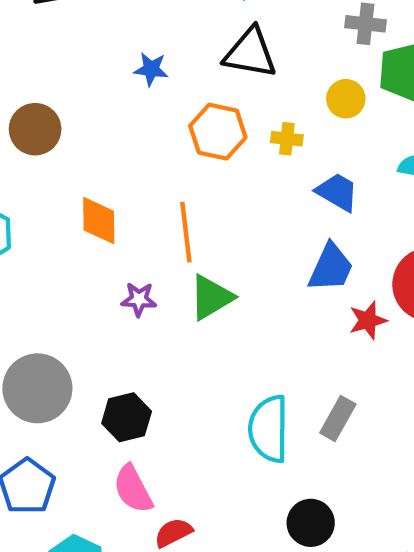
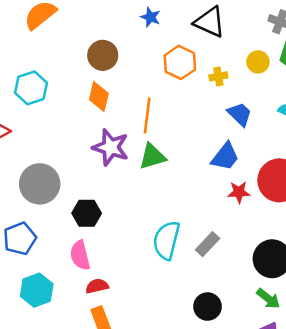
brown circle: (35, 129) -> (103, 55), moved
yellow cross: (287, 139) -> (218, 76), turned -30
purple star: (139, 299) -> (111, 147), size x1.8
black circle: (311, 523) -> (208, 307), moved

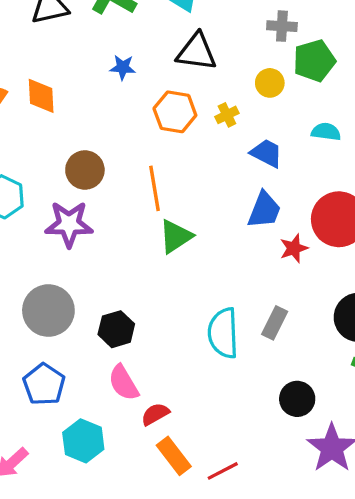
brown circle: (103, 55) -> (85, 170), moved
orange diamond: (99, 96) -> (41, 96), moved
purple star: (111, 147) -> (69, 224), moved

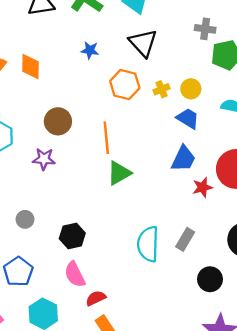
black triangle: (197, 52) -> (143, 43), turned 36
yellow circle: (270, 83) -> (191, 89), moved
purple star: (69, 224) -> (44, 159), size x0.7
gray circle: (48, 311) -> (25, 219), size x0.5
black circle: (297, 399) -> (210, 279), moved

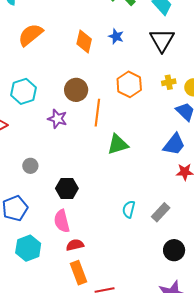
orange diamond: (30, 66) -> (84, 41), moved
orange hexagon: (125, 85) -> (129, 84), moved
orange line: (106, 138) -> (97, 113), moved
cyan semicircle: (148, 244) -> (129, 209), size x0.6

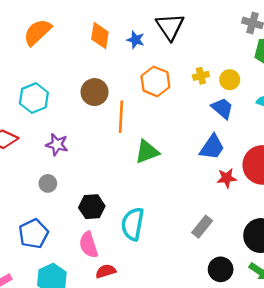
blue star: (116, 36) -> (136, 40), moved
black triangle: (162, 40) -> (170, 27), moved
purple star: (57, 119) -> (57, 145), moved
cyan semicircle: (129, 209) -> (133, 224), moved, size x1.6

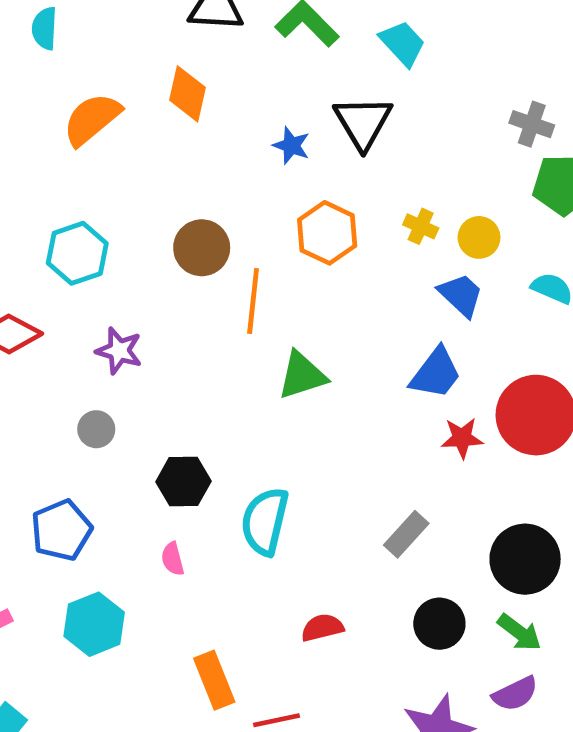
orange diamond: (100, 36) -> (187, 94), moved
yellow cross: (201, 76) -> (421, 226), turned 35
pink semicircle: (89, 245) -> (173, 559), size x0.6
red semicircle: (106, 271) -> (322, 628), moved

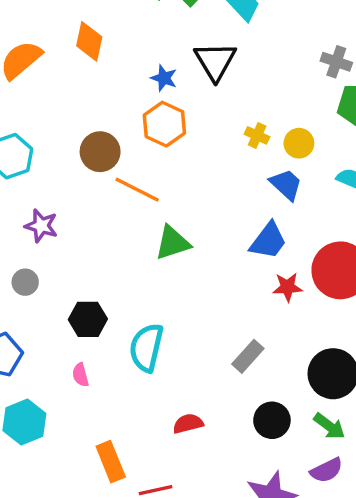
orange hexagon: (327, 233) -> (164, 124), moved
orange line: (253, 301) -> (137, 190), turned -69

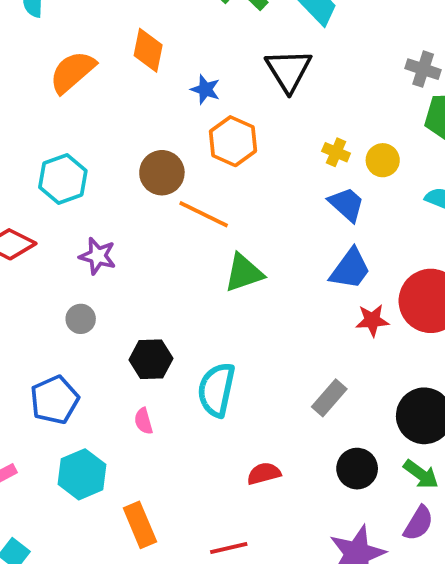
blue star: (164, 78) -> (205, 89), moved
blue trapezoid: (286, 185) -> (347, 204), moved
orange rectangle: (111, 462) -> (140, 525), moved
purple semicircle: (327, 470) -> (418, 523), turned -32

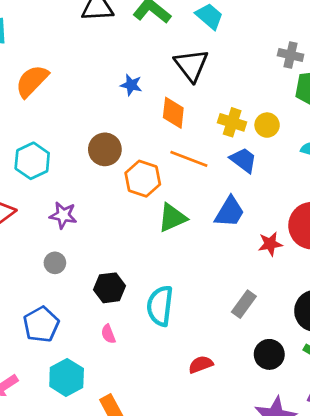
orange diamond: (148, 50) -> (173, 113), moved
orange hexagon: (233, 141) -> (143, 179), moved
yellow cross: (336, 152) -> (232, 122), size x1.4
orange line: (204, 214) -> (189, 159), moved
blue trapezoid: (350, 269) -> (230, 212), moved

